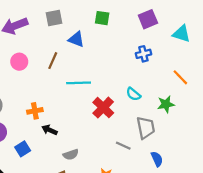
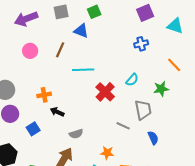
green square: (102, 18) -> (94, 12), moved, turned -32
cyan semicircle: (133, 94) -> (132, 80), turned -88

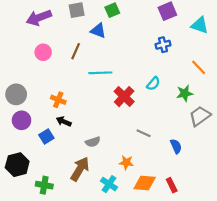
orange cross: (44, 95) -> (58, 100), turned 32
gray trapezoid: (143, 110) -> (200, 116), moved, turned -115
black arrow: (57, 112) -> (64, 121), moved

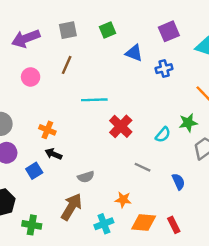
blue triangle: (98, 31) -> (134, 53), moved
brown line: (76, 51) -> (67, 65), moved
cyan semicircle: (153, 84) -> (163, 135), moved
cyan cross: (109, 184) -> (104, 224), turned 35

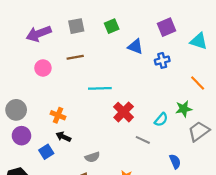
brown line: (67, 65) -> (75, 57), turned 56
gray line: (142, 167) -> (143, 140), moved

